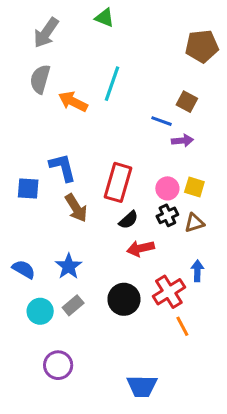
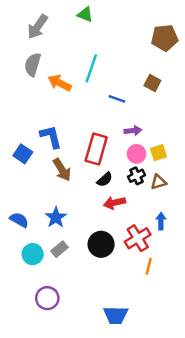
blue line: (161, 121) -> (117, 99), moved
purple arrow: (182, 141) -> (133, 131), moved
yellow square: (194, 187) -> (159, 153), turned -35
blue square: (28, 188) -> (23, 154), turned 30
orange line: (182, 326) -> (149, 266), turned 42

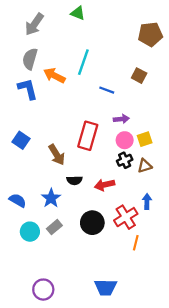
blue L-shape: (51, 137) -> (28, 89), moved
black semicircle: (105, 180) -> (74, 180), moved, turned 40
purple circle: (47, 298) -> (43, 290), moved

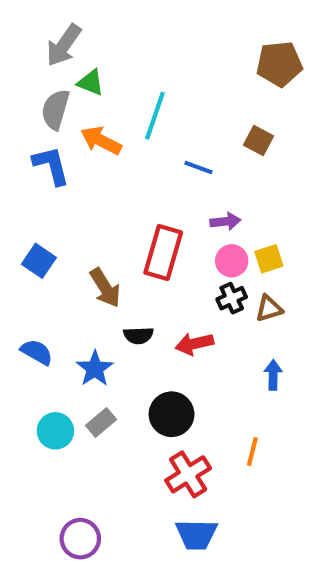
green triangle: (78, 13) -> (91, 83), moved
blue semicircle: (18, 200) -> (37, 352), moved
red cross: (126, 217) -> (188, 474), moved

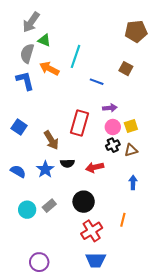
blue star: (95, 369) -> (45, 169), moved

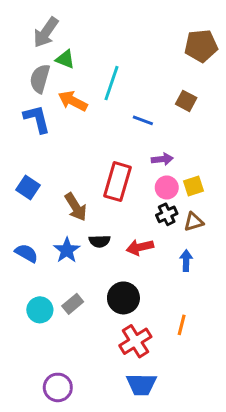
blue arrow: (133, 182) -> (186, 261), moved

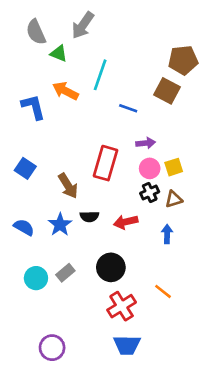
gray arrow: (46, 32) -> (83, 25), moved
brown pentagon: (201, 46) -> (183, 60), moved
gray semicircle: (40, 79) -> (36, 32), moved, turned -40
brown square: (186, 101) -> (167, 91), size x1.4
orange line: (182, 325) -> (163, 291), turned -66

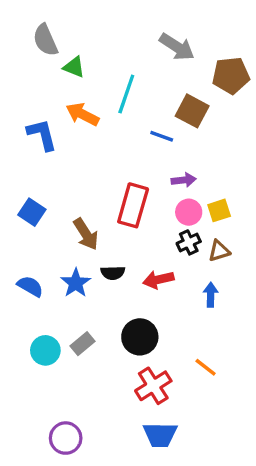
gray arrow: (83, 25) -> (177, 47), moved, turned -92
brown square: (167, 91) -> (192, 111), moved

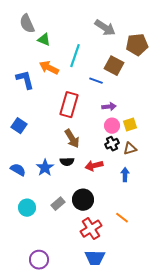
red rectangle: (133, 205) -> (69, 105), moved
brown arrow: (86, 234) -> (72, 139), moved
gray rectangle: (82, 344) -> (58, 204), moved

